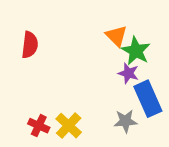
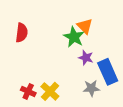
green star: (136, 51) -> (74, 37), moved
purple star: (128, 73) -> (86, 58), moved

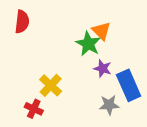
red semicircle: (22, 33) -> (22, 22), moved
yellow cross: (50, 91) -> (51, 85), moved

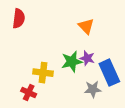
green star: (88, 44) -> (72, 62), moved, turned 30
yellow cross: (51, 85) -> (43, 73), turned -36

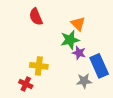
red semicircle: (19, 18) -> (36, 17), moved, turned 150
green star: (72, 62) -> (70, 40), moved

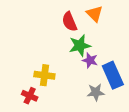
red semicircle: (36, 17) -> (70, 22), moved
orange triangle: (78, 24) -> (95, 14), moved

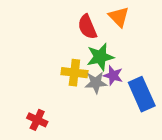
yellow cross: (44, 75) -> (74, 73), moved
gray star: (96, 92) -> (96, 83), moved

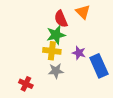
green star: (100, 57) -> (56, 35), moved
gray star: (96, 83) -> (56, 71), moved

